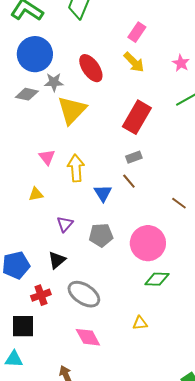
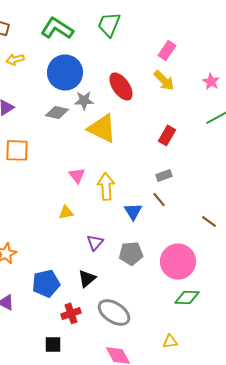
yellow triangle: (72, 110) -> (102, 128), turned -48
red rectangle: (137, 117) -> (167, 135), size x0.6
black square: (23, 326) -> (53, 344), size x0.7

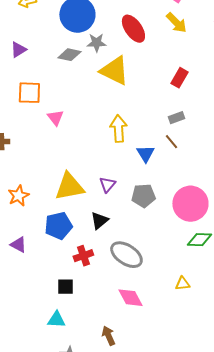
pink triangle: (77, 175) -> (55, 118), moved
yellow triangle: (66, 212) -> (69, 187), moved, size x2.0

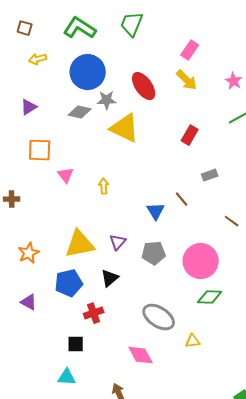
gray rectangle: (176, 118) -> (210, 175), moved
yellow arrow: (118, 129) -> (104, 186), moved, size x0.6
gray ellipse: (126, 255) -> (159, 317), moved

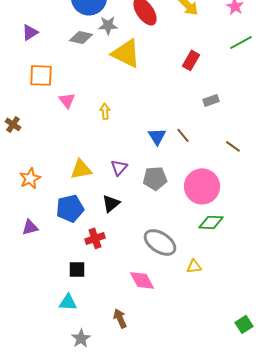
brown cross: (12, 199) -> (13, 124), turned 35
brown line: (182, 199) -> (183, 135), moved
yellow triangle: (80, 244) -> (81, 169), size x0.7
purple triangle: (29, 302) -> (30, 227), turned -42

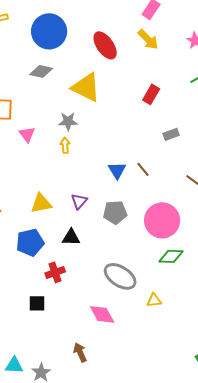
gray star: (108, 25) -> (68, 121), moved
black triangle: (111, 203) -> (71, 237), turned 42
cyan triangle: (68, 302) -> (14, 365), moved

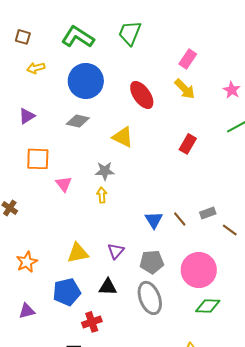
yellow triangle: (86, 87) -> (123, 137), size x0.7
gray rectangle: (171, 134) -> (208, 213), moved
gray ellipse: (120, 276) -> (150, 298), moved, turned 36

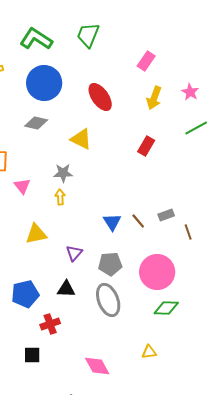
yellow arrow: (185, 89) -> (154, 98), moved, turned 65
brown line: (230, 230) -> (188, 232), turned 35
yellow triangle: (78, 253) -> (36, 234), moved

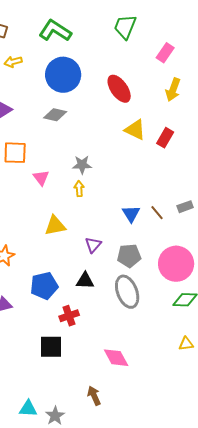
green trapezoid: (88, 35) -> (125, 27), moved
yellow triangle: (81, 139) -> (135, 130), moved
yellow triangle: (149, 352) -> (186, 344), moved
black square: (32, 355) -> (51, 347), size x1.4

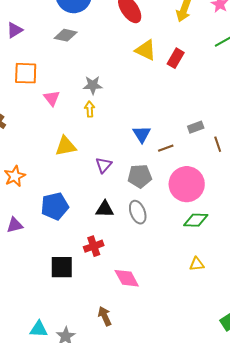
brown line: (157, 213) -> (166, 148), moved, turned -70
black triangle: (85, 281) -> (105, 209), moved
gray ellipse: (127, 292) -> (138, 212), size x0.7
red cross: (69, 316) -> (94, 246), moved

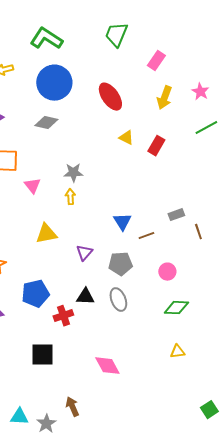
yellow triangle: (146, 50) -> (126, 138), size x0.7
pink circle: (187, 184) -> (167, 272), size x0.5
red cross: (94, 246) -> (63, 316), moved
brown arrow: (105, 316) -> (72, 407), moved

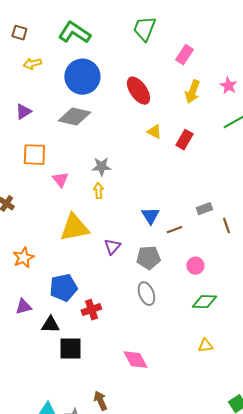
gray diamond: (46, 123) -> (74, 117), size x1.4
yellow triangle: (46, 234) -> (74, 228), size x1.4
black triangle: (85, 297) -> (50, 325), moved

